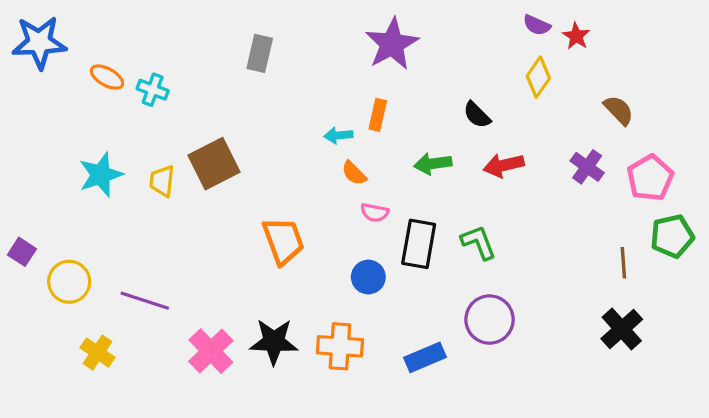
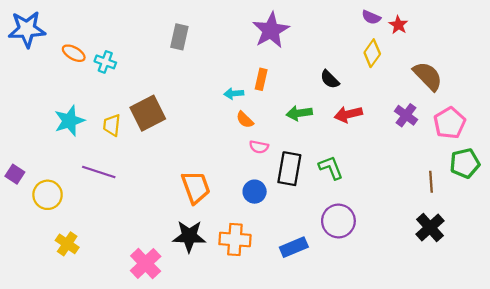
brown semicircle: (619, 110) -> (428, 76), size x1.4
orange trapezoid: (283, 241) -> (196, 187), moved
purple line: (145, 301) -> (99, 172), moved
pink cross: (211, 351) -> (146, 263), moved

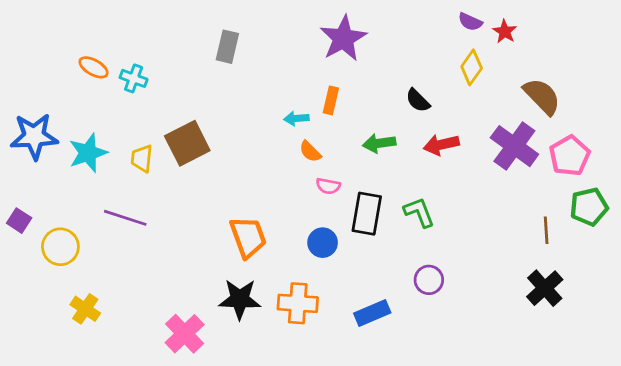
blue star: (27, 29) -> (34, 136), moved
purple cross: (406, 115) -> (514, 146), size x1.6
purple circle: (338, 221) -> (429, 280), size x0.7

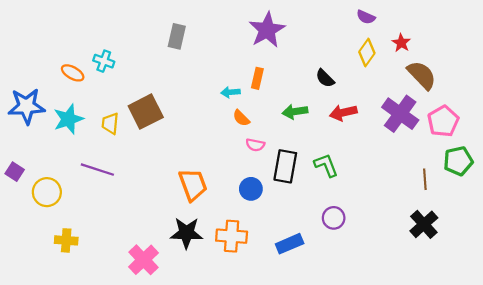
red star: (505, 31) -> (401, 43), moved
orange ellipse: (94, 67) -> (73, 73), moved
yellow cross: (85, 309) -> (66, 240), turned -30

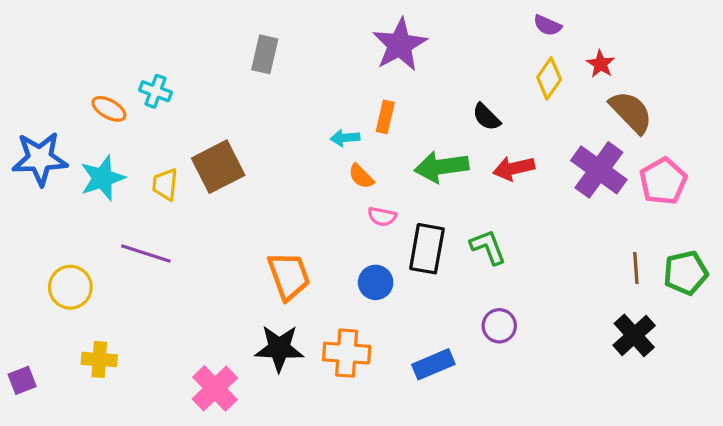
green arrow: (295, 112) -> (441, 167), size x1.4
green pentagon: (458, 161) -> (686, 273), moved
purple square: (15, 172) -> (22, 380), moved, turned 36

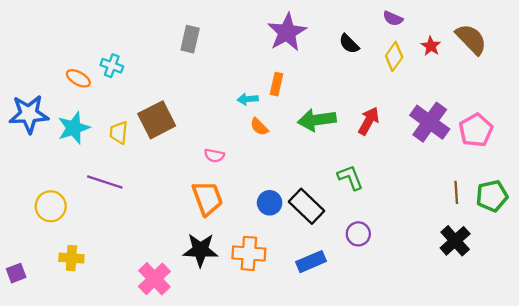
brown semicircle: (631, 112) -> (471, 39), moved
black semicircle: (486, 117) -> (349, 44), moved
red arrow: (514, 168) -> (369, 121), turned 132
pink semicircle: (382, 217) -> (214, 156), moved
black rectangle: (427, 249) -> (306, 206), moved, turned -56

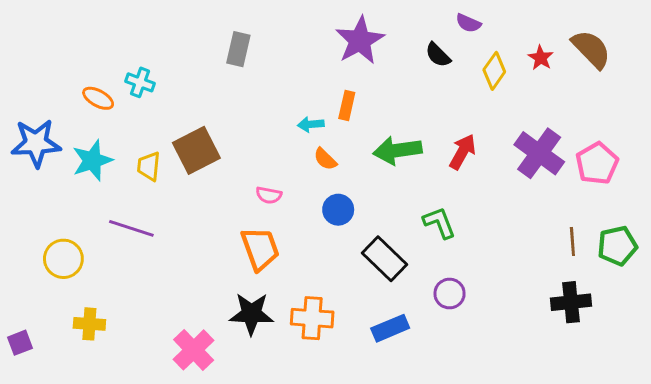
purple semicircle: (393, 18) -> (468, 23), moved
blue circle: (270, 203) -> (338, 210), moved
black cross: (455, 241) -> (571, 302), turned 36

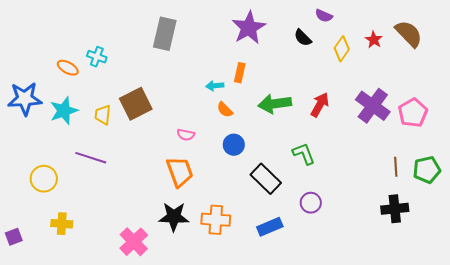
gray rectangle: (238, 49) -> (165, 34), size x1.4

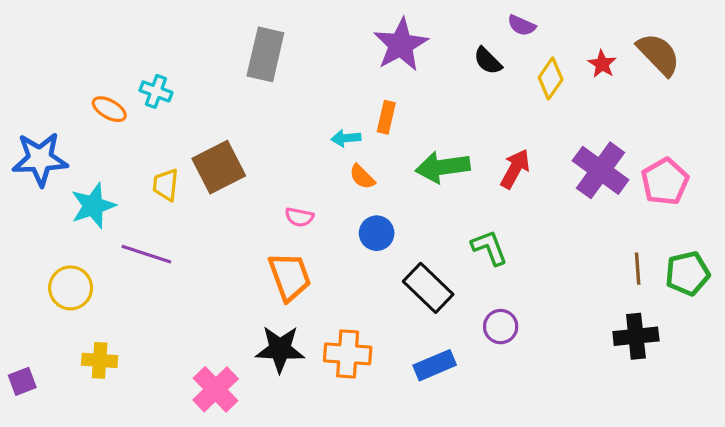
cyan star: (64, 111) -> (93, 206), moved

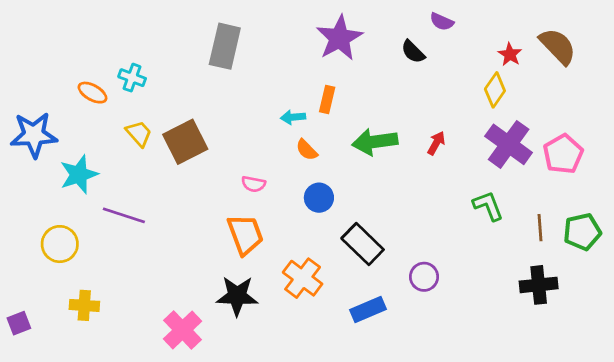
yellow diamond: (551, 79) -> (495, 90), moved
red arrow: (515, 169) -> (436, 143), size x0.7
yellow trapezoid: (166, 185) -> (139, 134), moved, turned 132
green L-shape: (489, 248) -> (488, 206), moved
orange cross: (348, 354) -> (303, 278), moved, turned 33

